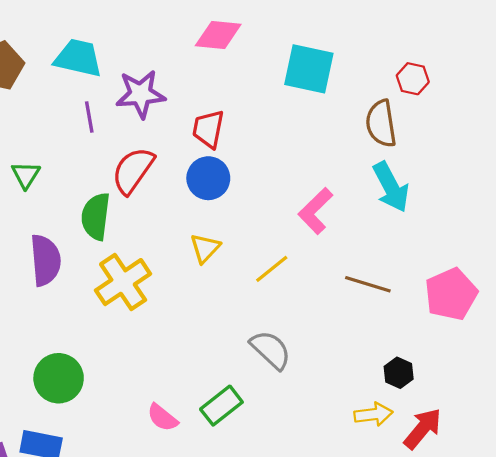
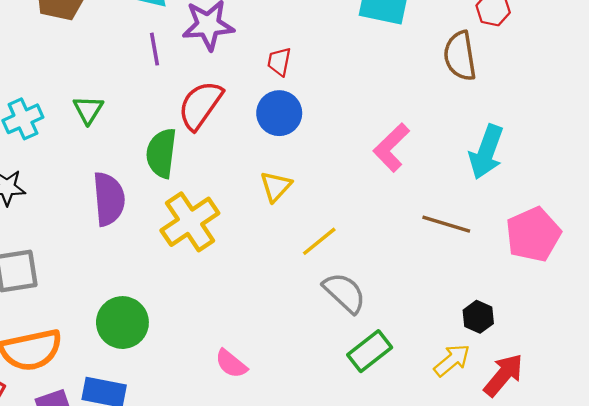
red trapezoid: (208, 129) -> (279, 62), size x0.7
cyan arrow: (391, 187) -> (486, 152), moved, turned 48
yellow line: (272, 269) -> (319, 241), moved
green rectangle: (221, 406) -> (370, 351), moved
yellow arrow: (373, 414) -> (452, 360), turned -33

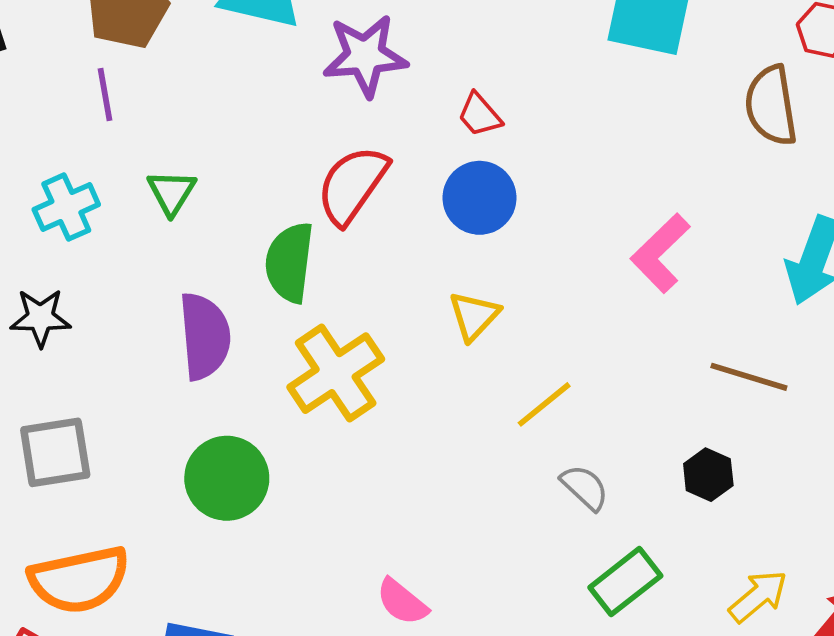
purple line: (154, 49) -> (105, 94), moved
red trapezoid: (279, 62) -> (480, 115), turned -52
gray semicircle: (344, 293) -> (585, 487), size x0.7
black hexagon: (478, 317) -> (708, 475), moved
green circle: (122, 323) -> (227, 478), moved

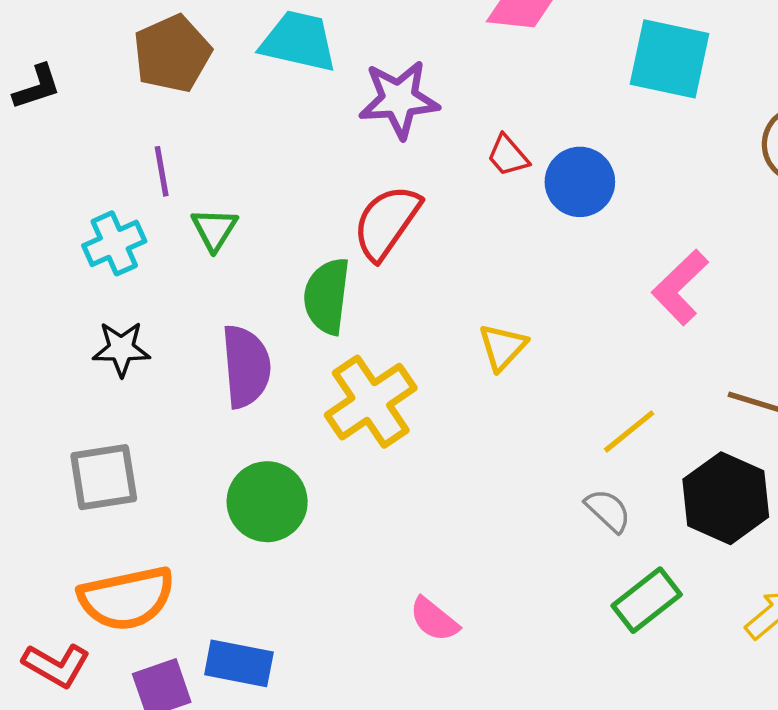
purple line: (105, 94) -> (162, 171), moved
blue circle: (480, 198) -> (580, 182), moved
black star: (40, 318) -> (121, 349), moved
yellow line: (544, 404) -> (629, 431), moved
black hexagon: (708, 475) -> (726, 498), size x1.8

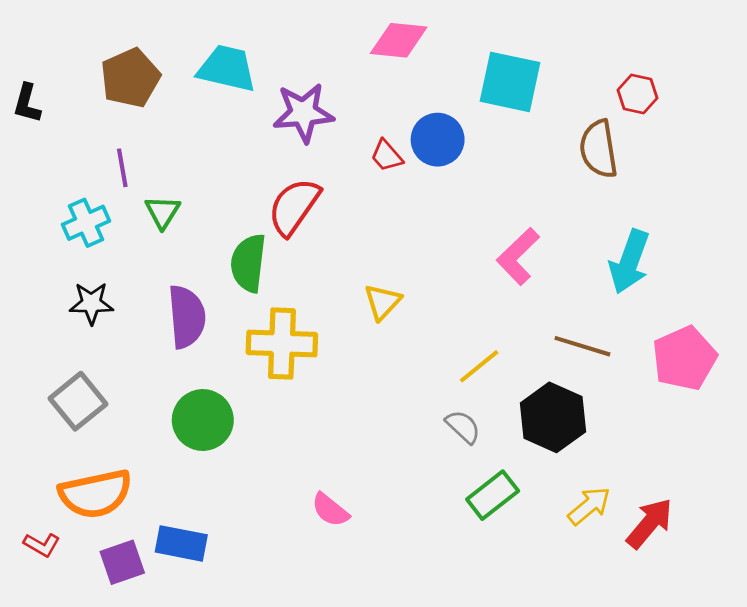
black L-shape: (37, 87) -> (27, 103), turned 123
blue circle: (580, 182) -> (438, 140), moved
yellow cross: (371, 402) -> (282, 344), turned 36
gray square: (104, 477) -> (78, 401), turned -30
red L-shape: (56, 665) -> (42, 545), size x0.7

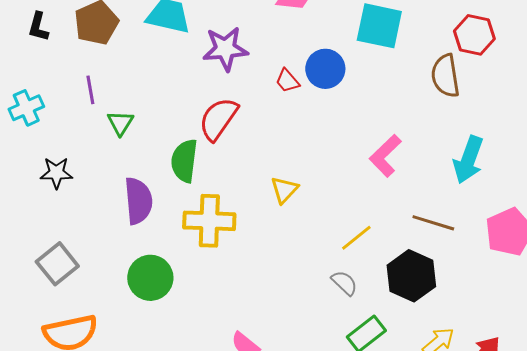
red hexagon: (637, 94) -> (474, 35), size x1.4
black L-shape: (27, 103) -> (38, 27), moved
cyan cross: (86, 223) -> (26, 108), moved
black star: (91, 303) -> (56, 173), moved

